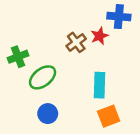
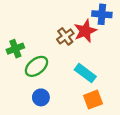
red star: (99, 36) -> (85, 31), size x1.5
cyan rectangle: (99, 85) -> (85, 73), turned -55

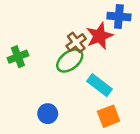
green ellipse: (36, 66) -> (70, 61), moved

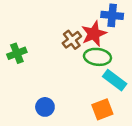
green ellipse: (70, 61) -> (97, 57), moved, turned 45
cyan rectangle: (100, 85) -> (115, 80), moved

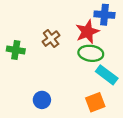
brown cross: (72, 40) -> (51, 39), moved
green cross: (17, 53) -> (16, 50), turned 30

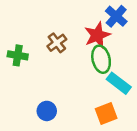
blue cross: (104, 15) -> (116, 16), turned 36
green ellipse: (91, 53) -> (101, 59), turned 70

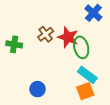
red star: (97, 35) -> (68, 37), moved, turned -30
cyan rectangle: (119, 83) -> (87, 75), moved

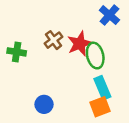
red star: (68, 37) -> (80, 44), turned 30
cyan rectangle: (87, 75) -> (102, 88), turned 30

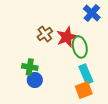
green cross: (17, 52) -> (30, 67), moved
blue circle: (44, 104) -> (35, 80), moved

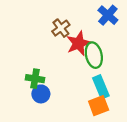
brown cross: (45, 34) -> (61, 28), moved

